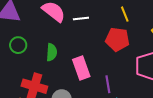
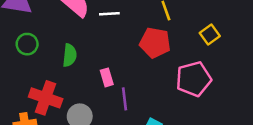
pink rectangle: (81, 68) -> (107, 77), size x0.6
purple line: (108, 84) -> (125, 99), moved

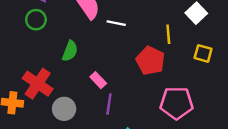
yellow square: (210, 35) -> (203, 53), moved, turned 36
green circle: (27, 44) -> (36, 20), moved
pink rectangle: (107, 77) -> (98, 80), turned -42

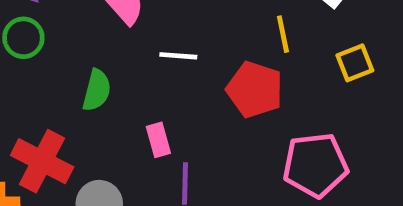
white line: (116, 23) -> (178, 56), moved
yellow square: (203, 53) -> (355, 63), turned -30
pink rectangle: (98, 80) -> (158, 140), turned 35

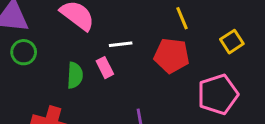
yellow square: (355, 63) -> (232, 42), moved
pink rectangle: (158, 140) -> (105, 68), moved

